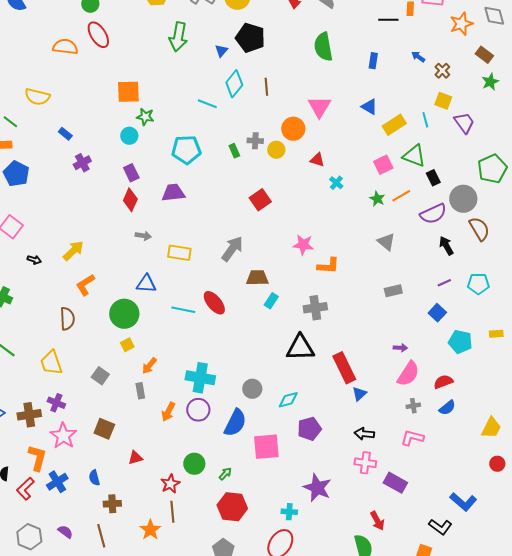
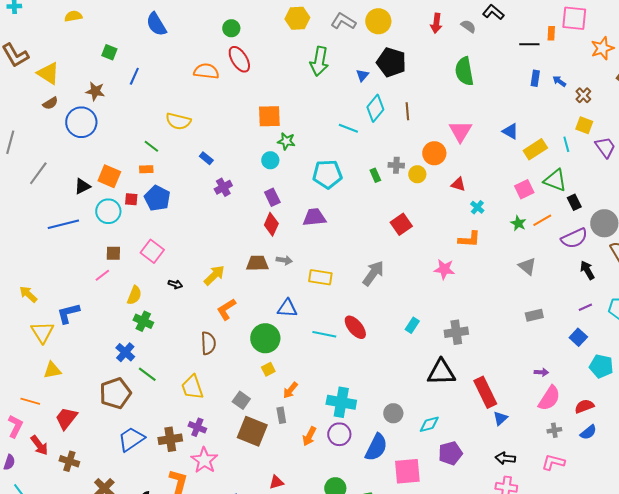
blue rectangle: (373, 61) -> (535, 78), moved
orange L-shape: (328, 266) -> (469, 239), moved
brown trapezoid: (257, 278) -> (257, 263), moved
brown square: (104, 429) -> (252, 431), moved, size x1.4

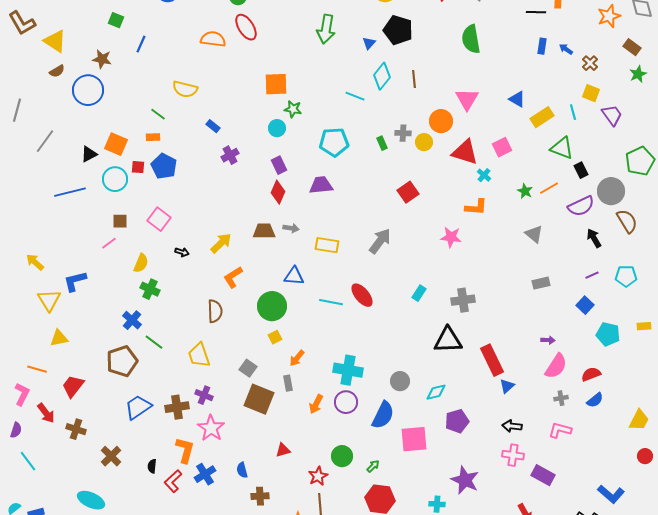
red triangle: (458, 184) -> (465, 152), size x1.8
pink square: (524, 189) -> (502, 147), moved

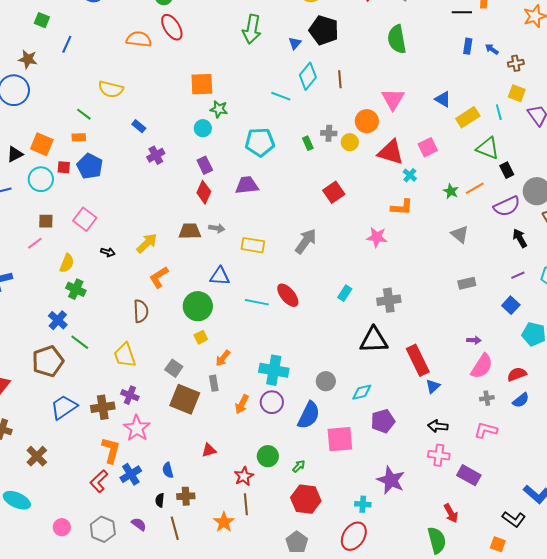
brown cross: (590, 63) -> (516, 63), turned 35
black semicircle: (152, 466) -> (160, 500), moved

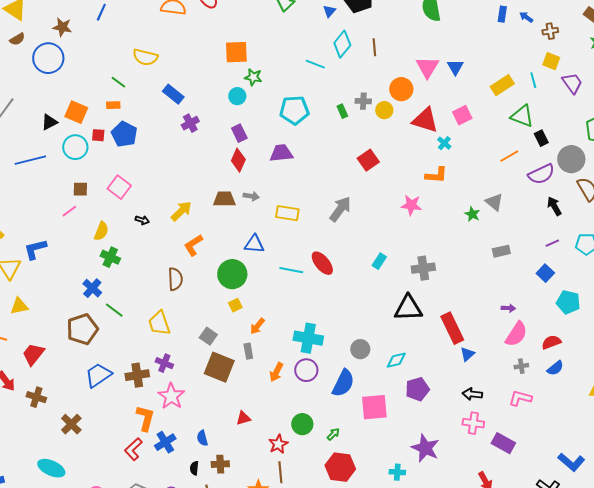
blue triangle: (443, 99) -> (455, 67), moved, turned 30
blue rectangle: (139, 126) -> (173, 94), size x1.5
green star: (451, 191) -> (472, 214), moved

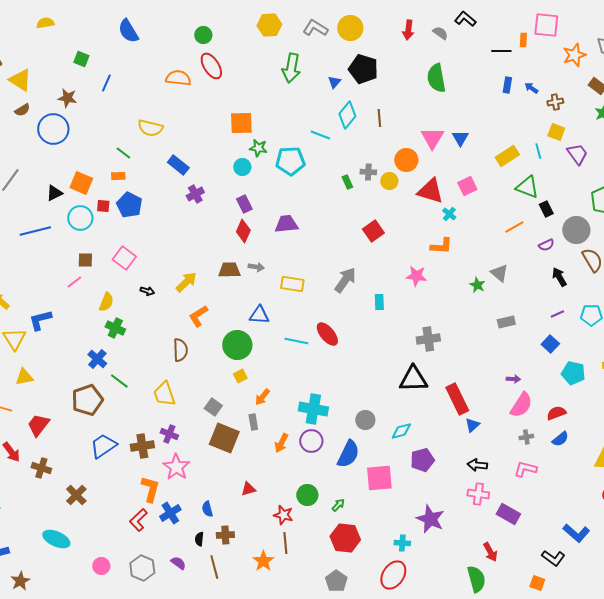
cyan pentagon: (294, 110) -> (290, 161), moved
purple semicircle: (541, 174) -> (546, 245), size x0.6
cyan rectangle: (379, 261) -> (379, 302), moved, turned -35
red star: (278, 444) -> (283, 515), turned -30

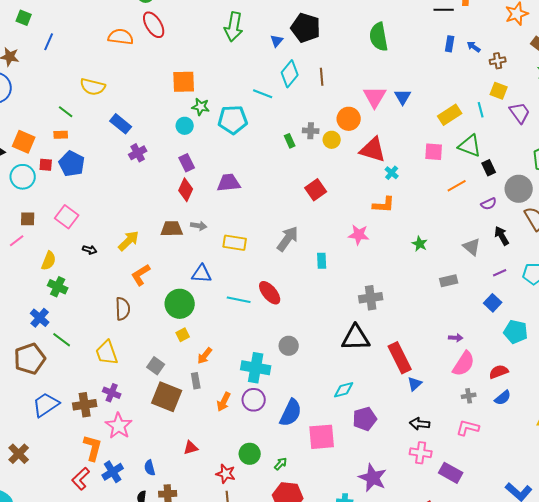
pink square: (467, 186) -> (434, 152), moved, turned 30
gray triangle: (499, 273) -> (472, 247), moved
gray circle: (365, 420) -> (289, 346), moved

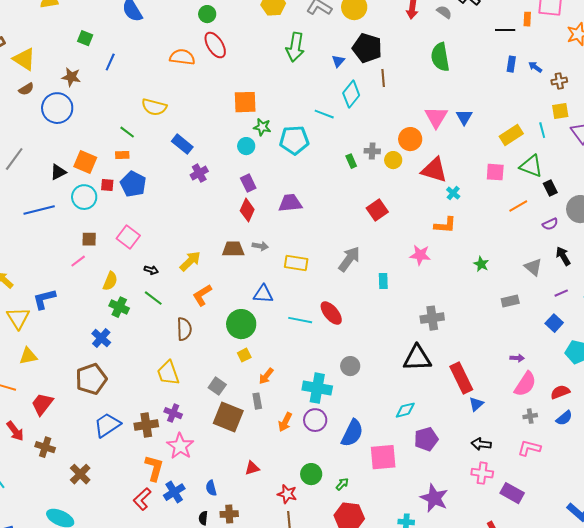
brown line: (322, 77) -> (383, 78), moved
yellow square: (499, 91) -> (560, 111), turned -30
green line: (62, 340) -> (153, 298), moved

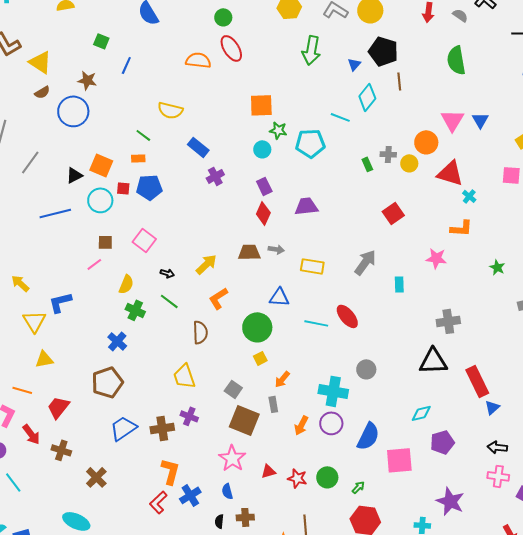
blue pentagon: (133, 184) -> (149, 187), turned -30
pink star: (180, 446) -> (232, 458), moved
red star: (287, 494) -> (297, 478), moved

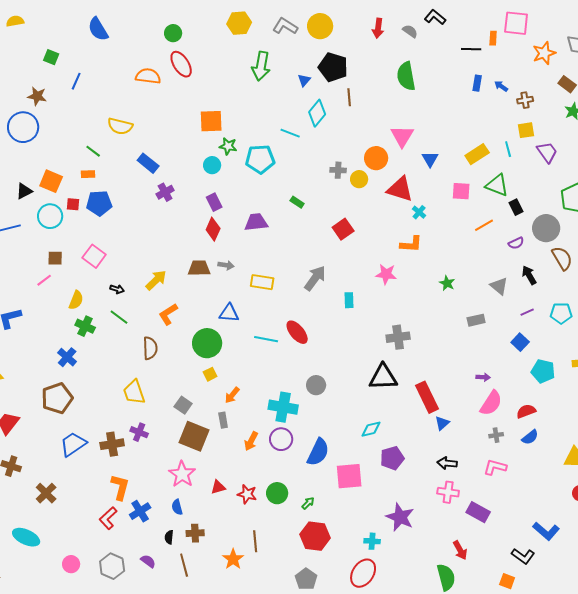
blue triangle: (480, 120) -> (430, 159), moved
green rectangle: (367, 164) -> (297, 202), moved, turned -32

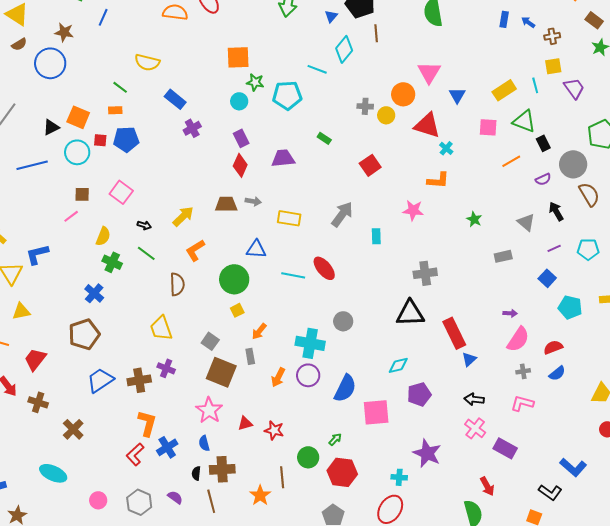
pink cross: (448, 492) -> (475, 428), turned 30
green circle: (277, 493) -> (308, 457), moved
brown cross: (195, 533) -> (222, 469), size x1.4

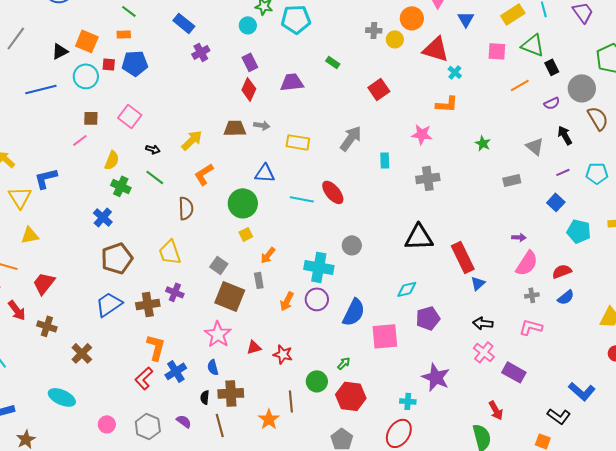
gray cross: (425, 273) -> (428, 178), moved
brown pentagon: (84, 334) -> (117, 258), moved

